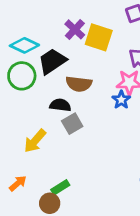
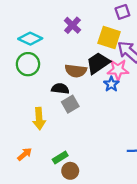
yellow square: (99, 37) -> (109, 37), moved
black trapezoid: (52, 61) -> (98, 63), moved
yellow arrow: (35, 141) -> (39, 119), turned -45
brown circle: (50, 203) -> (70, 171), moved

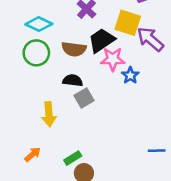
black trapezoid: (98, 63) -> (101, 40), moved
pink star: (118, 70) -> (113, 59), moved
brown semicircle: (76, 71) -> (74, 49), moved

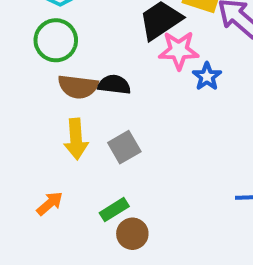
brown semicircle: (74, 49) -> (78, 87), moved
gray square: (84, 98) -> (124, 147), moved

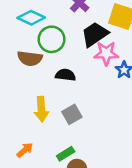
green circle: (56, 40) -> (52, 39), moved
brown semicircle: (78, 87) -> (30, 58), moved

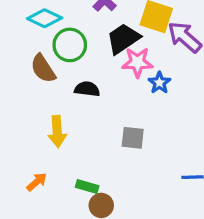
brown semicircle: (30, 58) -> (43, 69), turned 50
gray square: (72, 114) -> (133, 138), moved, turned 36
green rectangle: (66, 154) -> (87, 187), turned 48

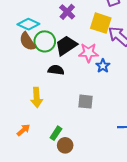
black trapezoid: (123, 39) -> (66, 45), moved
brown semicircle: (43, 69) -> (27, 41), moved
green rectangle: (87, 187) -> (56, 133), turned -72

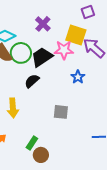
pink star: (89, 53) -> (64, 50), moved
black semicircle: (56, 70) -> (32, 81), turned -49

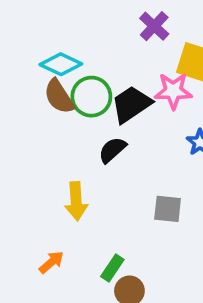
purple cross: (43, 24) -> (154, 26), moved

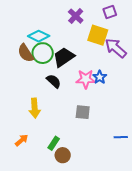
cyan diamond: (61, 64) -> (39, 36), moved
pink star: (173, 91) -> (86, 79), moved
black semicircle: (112, 150) -> (54, 81), turned 84

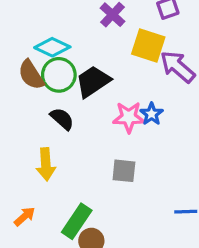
black semicircle: (54, 81) -> (62, 119), moved
green rectangle: (54, 143) -> (77, 221), size x1.5

